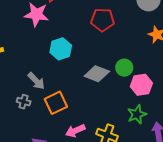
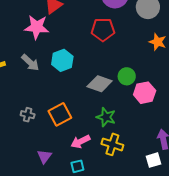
gray arrow: (36, 81) -> (30, 63), moved
green star: (137, 114) -> (106, 117), moved, turned -30

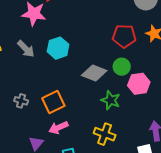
red pentagon: (103, 30) -> (124, 36), moved
green star: (106, 117) -> (111, 100), moved
pink arrow: (81, 142) -> (58, 128), moved

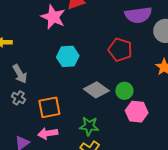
red pentagon: (124, 36) -> (120, 50), moved
gray arrow: (26, 49) -> (20, 74), moved
green star: (111, 100) -> (89, 126), moved, turned -30

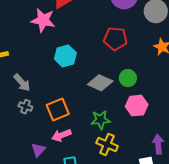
pink hexagon: (137, 112) -> (137, 106), moved

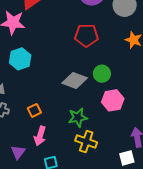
cyan hexagon: (65, 56) -> (20, 59), moved
orange square: (58, 109) -> (34, 110), size x0.6
pink arrow: (61, 135) -> (40, 136), turned -48

